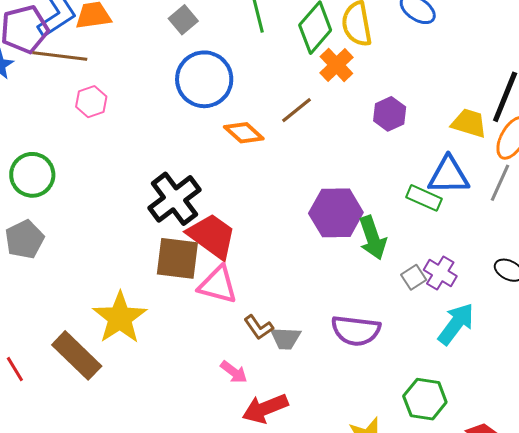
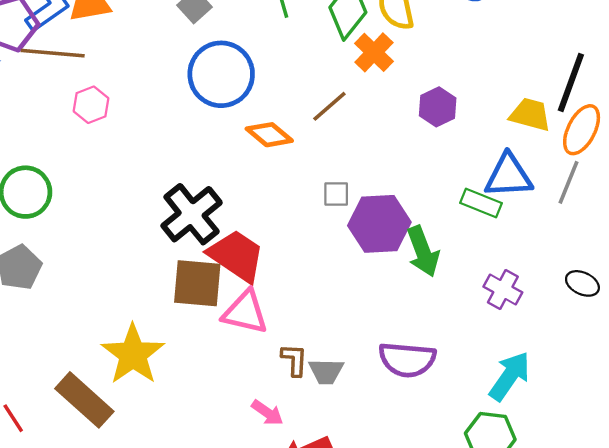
gray square: (414, 277) -> (336, 194), moved, turned 35
cyan arrow: (456, 324) -> (510, 376), moved
brown L-shape: (259, 327) -> (294, 360), turned -140

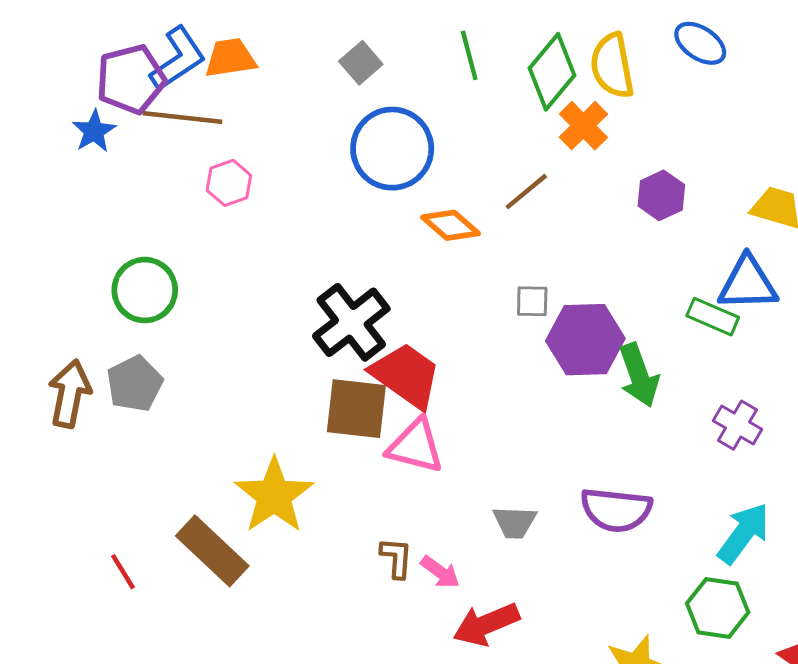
brown L-shape: (294, 360) -> (396, 558), moved

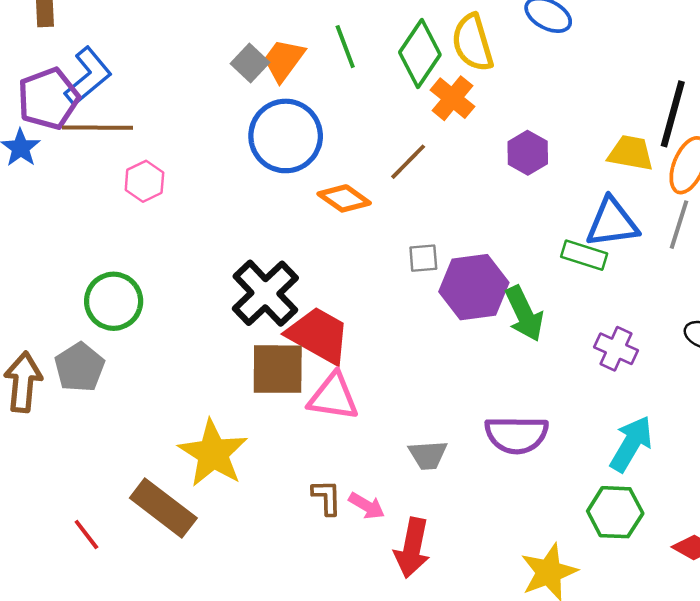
orange trapezoid: (230, 58) -> (284, 60), moved, turned -39
green circle: (145, 290) -> (114, 301), moved
red arrow: (486, 624) -> (412, 548), turned -50

